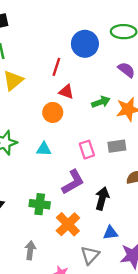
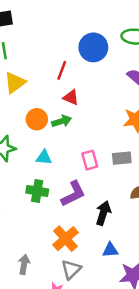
green arrow: (101, 102) -> (62, 121), moved
orange circle: (53, 112) -> (37, 119), moved
green cross: (40, 204) -> (37, 191), moved
gray triangle: (90, 255) -> (71, 269), moved

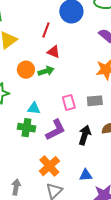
cyan triangle: (44, 157) -> (34, 108), moved
black arrow: (103, 213) -> (85, 135), moved

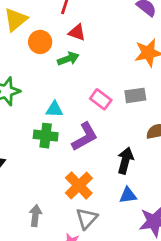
orange circle: (26, 70) -> (40, 42), moved
pink rectangle: (69, 102) -> (101, 99), turned -35
black arrow: (85, 135) -> (125, 161), moved

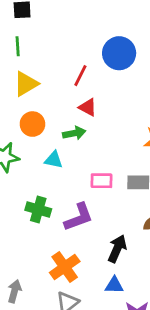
orange circle: (40, 42) -> (32, 124), moved
pink rectangle: (101, 99) -> (102, 181), turned -45
cyan triangle: (54, 109) -> (54, 160), moved

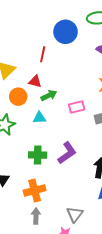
red triangle: (88, 107) -> (35, 81), moved
pink rectangle: (102, 181) -> (77, 107), moved
orange cross: (65, 267) -> (35, 190), moved, turned 35

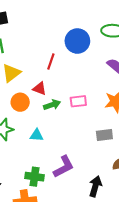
pink rectangle: (77, 107) -> (78, 101), moved
cyan triangle: (39, 118) -> (37, 135), moved
green cross: (38, 155) -> (34, 177), moved

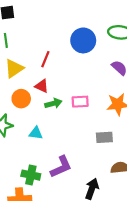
red line: (51, 61) -> (45, 59), moved

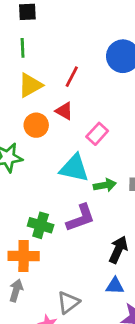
pink rectangle: (80, 102) -> (97, 134), moved, turned -49
green arrow: (53, 103) -> (105, 185), moved
cyan triangle: (36, 133) -> (74, 168), moved, size x1.6

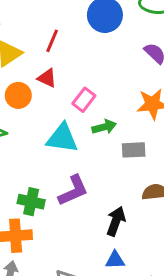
green arrow: (105, 185) -> (104, 127), moved

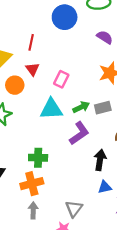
red triangle: (47, 78) -> (33, 69), turned 40
green arrow: (104, 127) -> (81, 107), moved
purple L-shape: (73, 191) -> (79, 133), moved

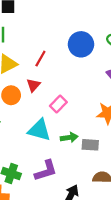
purple L-shape: (79, 133) -> (46, 171), moved

